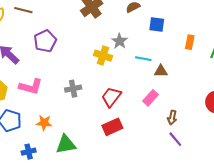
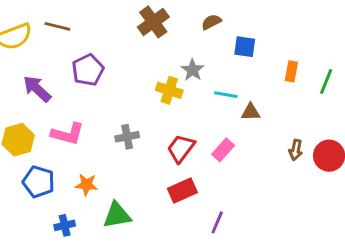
pink rectangle: (150, 98) -> (223, 150), moved
brown arrow: (172, 117) -> (296, 150), moved
purple line: (175, 139) -> (217, 222), moved, turned 63

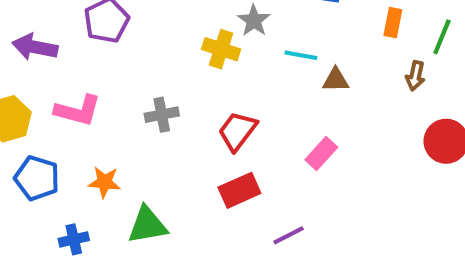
purple arrow: (37, 89) -> (35, 47), turned -32
pink rectangle: (223, 150) -> (321, 154), moved
brown arrow: (296, 150) -> (415, 76), moved
purple line: (217, 222) -> (289, 235), turned 40

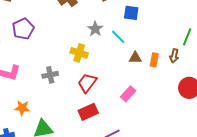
orange rectangle: (393, 23) -> (154, 60), moved
yellow cross: (221, 49) -> (79, 53), moved
cyan line: (301, 55) -> (118, 37), moved, turned 35

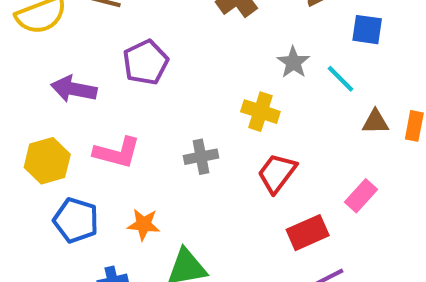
red rectangle: (88, 112) -> (308, 233), moved

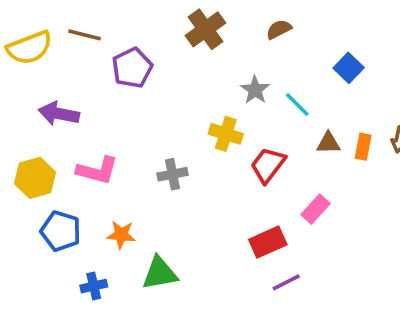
blue square: (367, 30) -> (349, 68), moved, turned 36
purple pentagon: (146, 62) -> (132, 68), moved
red trapezoid: (277, 173) -> (268, 165), moved

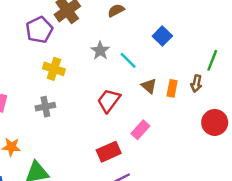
purple pentagon: (132, 68) -> (39, 30), moved
yellow cross: (226, 134) -> (54, 69), moved
brown triangle: (328, 143) -> (149, 86), turned 42

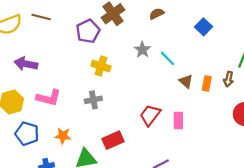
blue square: (162, 36) -> (203, 27), moved
red trapezoid: (109, 101) -> (150, 115), moved
pink rectangle: (140, 130) -> (178, 121), turned -42
red rectangle: (109, 152) -> (113, 140), moved

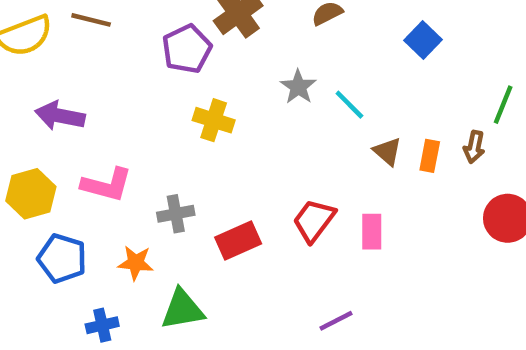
gray cross: (93, 100) -> (176, 214), moved
red rectangle: (113, 140) -> (238, 241), moved

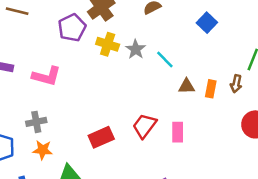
yellow cross: (214, 120) -> (108, 44), moved
brown triangle: (387, 151) -> (187, 86), turned -42
pink L-shape: (107, 185) -> (46, 76), moved
gray cross: (176, 214) -> (36, 122), moved

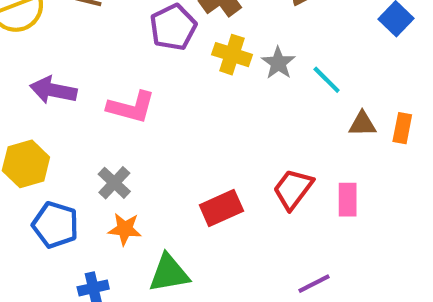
gray cross: (36, 122) -> (114, 183), turned -36

